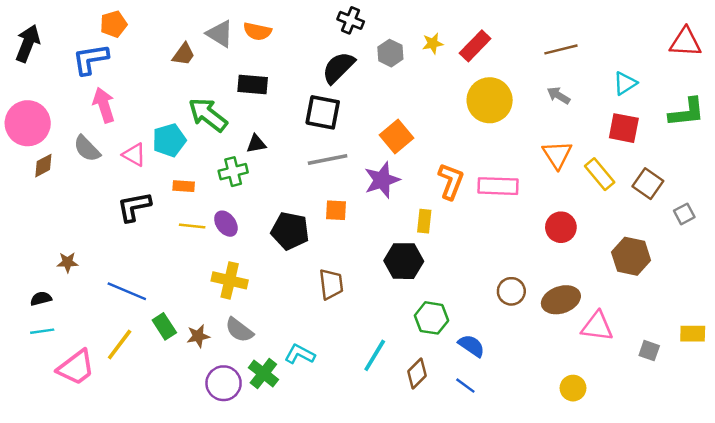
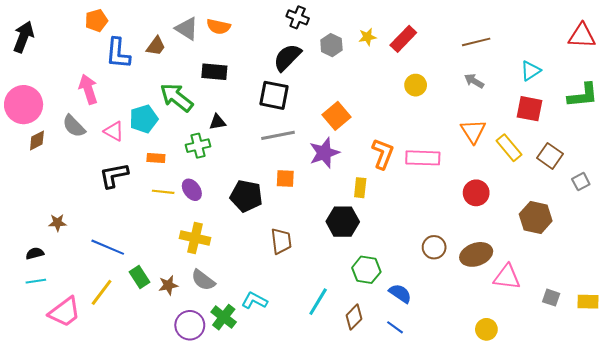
blue L-shape: (91, 59) -> (118, 53), moved, turned -76
yellow circle: (490, 100) -> (416, 85), size x0.6
yellow rectangle: (693, 334) -> (588, 302), moved

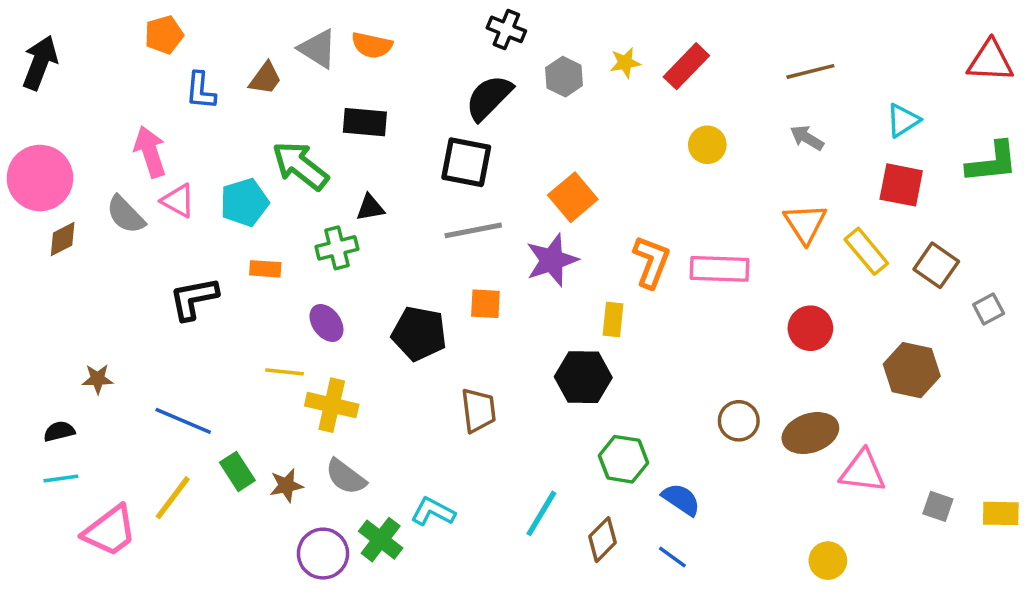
blue L-shape: (118, 53) -> (201, 91), size x0.7
pink triangle: (114, 131) -> (178, 201), moved
yellow line: (163, 192) -> (285, 372), moved

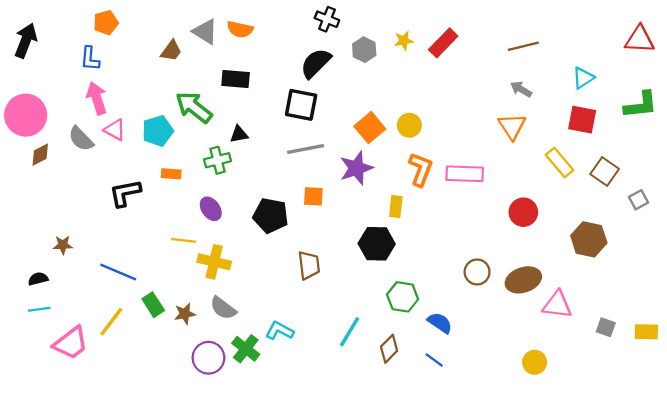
blue L-shape: (201, 91) -> (90, 59), moved
yellow circle: (707, 145) -> (409, 125), moved
orange triangle: (805, 223) -> (512, 126), moved

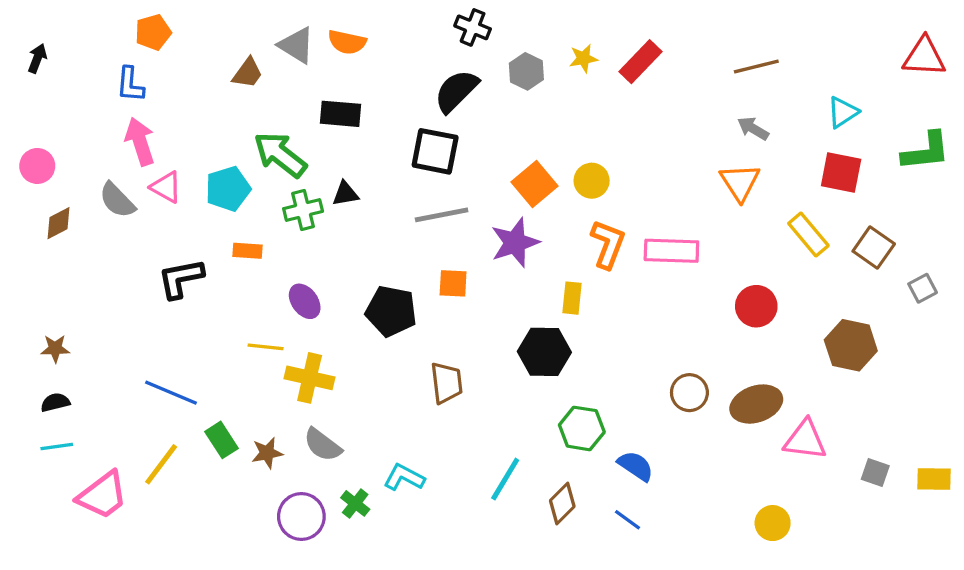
black arrow: (26, 41) -> (37, 58), size x0.6
pink circle: (26, 115) -> (37, 166), size x0.6
green cross: (218, 160) -> (303, 210), moved
brown star: (63, 245) -> (55, 349), moved
green cross: (246, 349) -> (355, 503), size x0.7

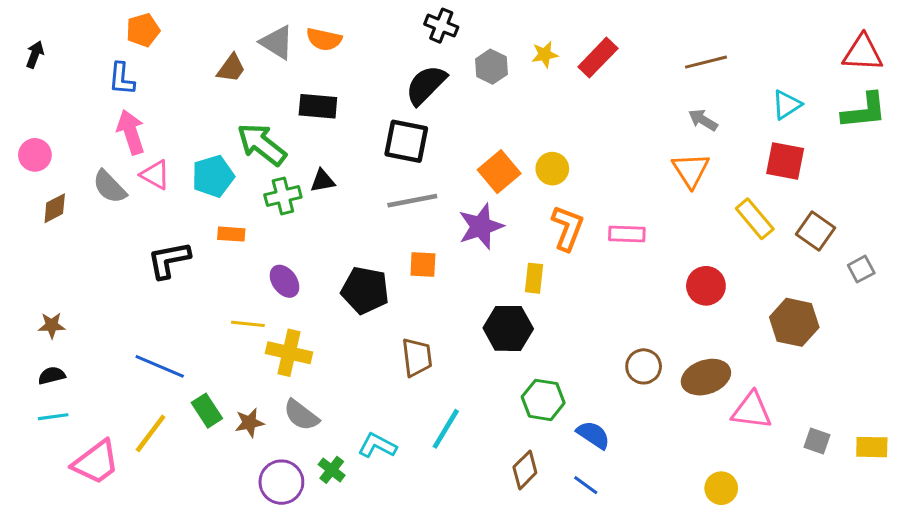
green L-shape: (926, 151) -> (864, 111), moved
pink rectangle: (671, 251) -> (627, 234), size x0.7
cyan line: (505, 479) -> (446, 429), moved

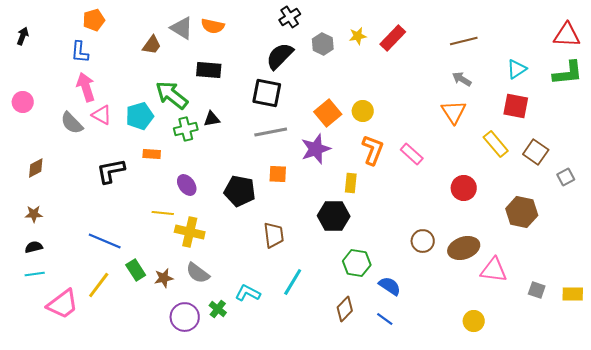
black cross: (441, 26) -> (290, 17), turned 35
brown diamond: (55, 208) -> (36, 168), moved
pink rectangle: (627, 234) -> (412, 154), turned 40

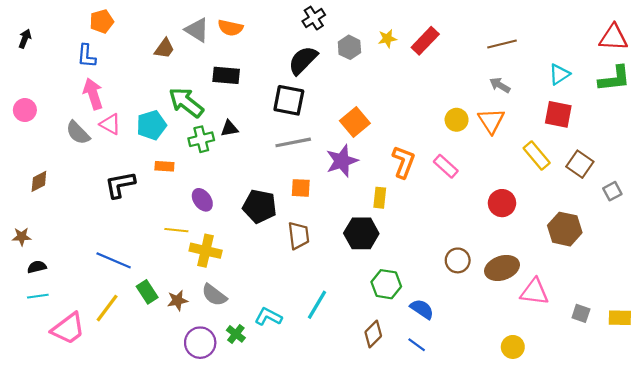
yellow circle: (363, 111) -> (457, 120), moved
brown star: (34, 214) -> (22, 237), moved
brown trapezoid: (274, 235) -> (299, 236), moved

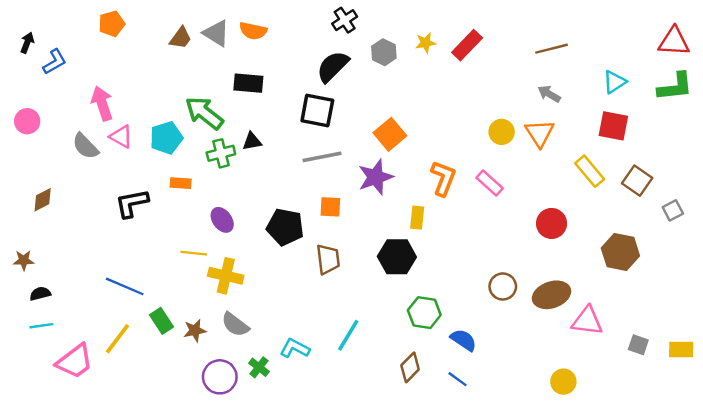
brown trapezoid: (164, 48) -> (181, 38), moved
blue L-shape: (87, 56) -> (55, 62), moved, turned -125

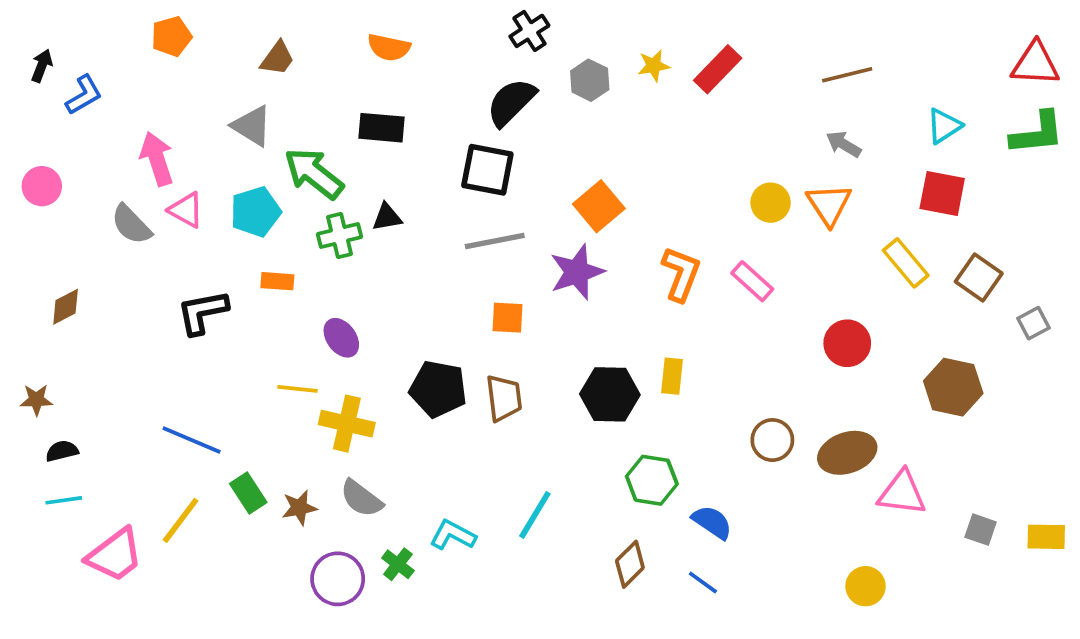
gray triangle: (216, 33) -> (252, 126), moved
yellow rectangle: (417, 218) -> (672, 376), moved
black pentagon: (285, 227) -> (438, 389), moved

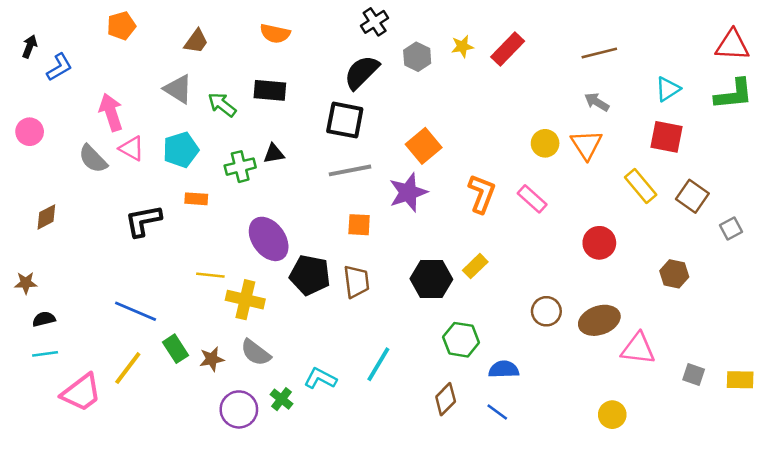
green arrow: (314, 173) -> (222, 105), moved, size x0.7
purple ellipse: (341, 338) -> (269, 239), moved, size x1.6
yellow rectangle: (672, 376) -> (475, 266), turned 40
brown hexagon: (953, 387) -> (674, 274), size x0.7
blue semicircle: (712, 522) -> (504, 369), turned -36

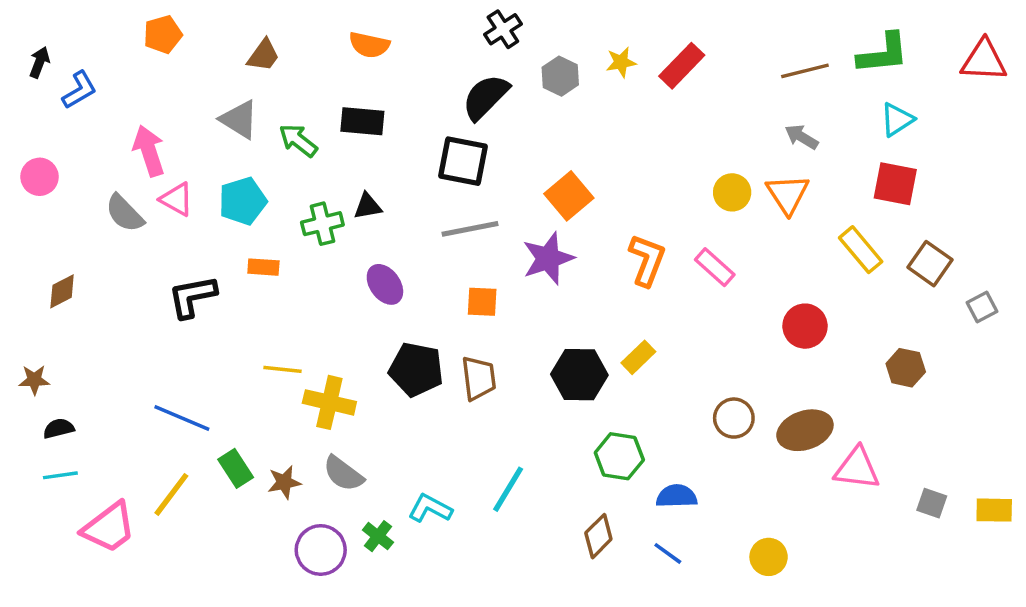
green L-shape: (734, 94) -> (883, 54), moved
purple ellipse: (269, 239) -> (385, 284), moved, size x0.7
yellow circle: (612, 415) -> (769, 557), moved

